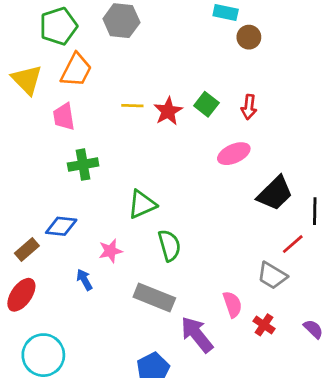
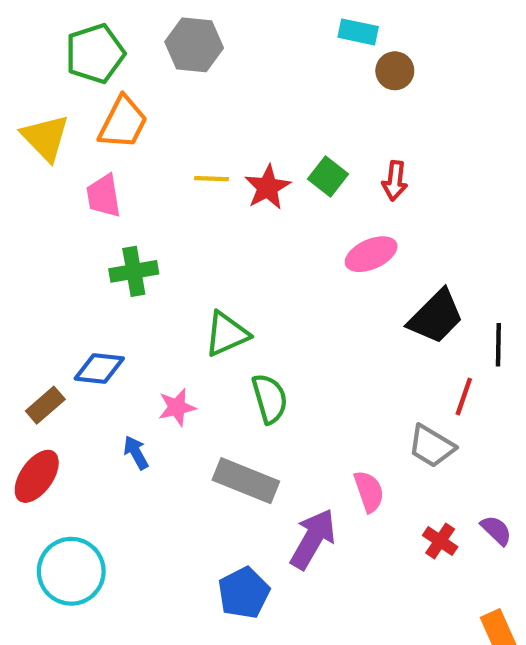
red line: (293, 244) -> (464, 397), turned -30
red cross: (264, 325) -> (440, 541), moved
purple arrow: (197, 335) -> (313, 539), turned 69

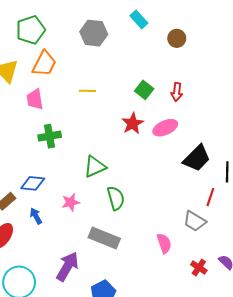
cyan rectangle: (358, 32) -> (139, 19), moved, turned 36
gray hexagon: (194, 45) -> (94, 33), moved
red star: (268, 187) -> (133, 123), moved
blue arrow: (136, 453) -> (36, 216), moved
purple arrow: (313, 539) -> (67, 266), moved

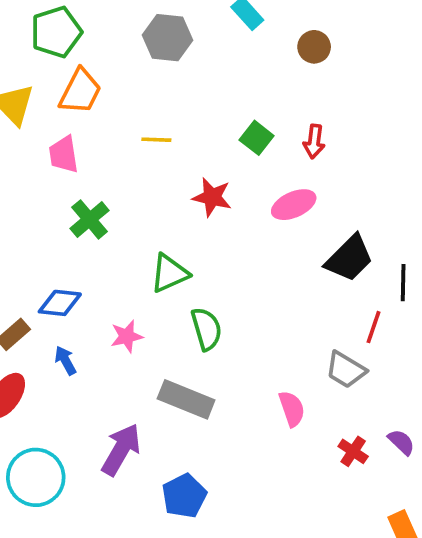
red star: (133, 123) -> (212, 197), moved, turned -30
green cross: (50, 136) -> (90, 219), turned -30

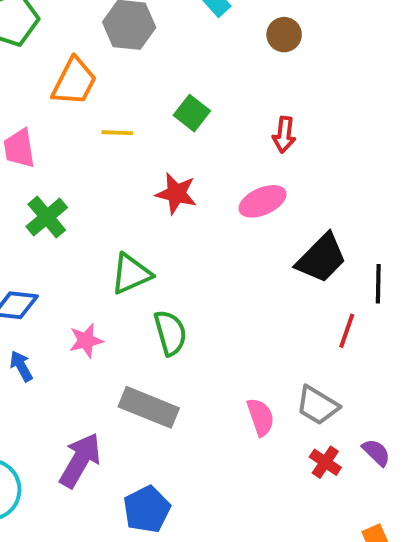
orange trapezoid: (80, 91) -> (74, 82), moved
green square: (257, 138) -> (192, 113), moved
gray trapezoid: (346, 370) -> (317, 405), moved

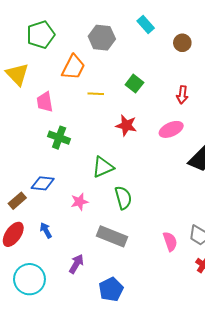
green cross: (47, 217) -> (59, 138), turned -30
blue arrow: (21, 366) -> (46, 230), moved
purple arrow: (80, 460) -> (76, 264), size x0.7

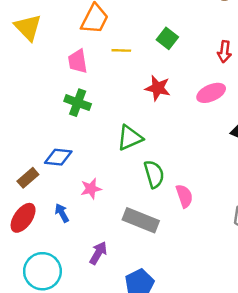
pink trapezoid: (45, 102) -> (78, 61), moved
pink star: (79, 202) -> (91, 189), moved
pink semicircle: (170, 241) -> (184, 196), moved

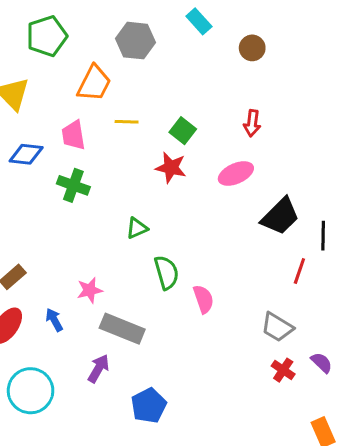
green square: (167, 38) -> (183, 131), moved
green triangle: (130, 138) -> (137, 228), size x0.7
blue diamond: (58, 157) -> (26, 154), moved
gray rectangle: (141, 220) -> (122, 329), moved

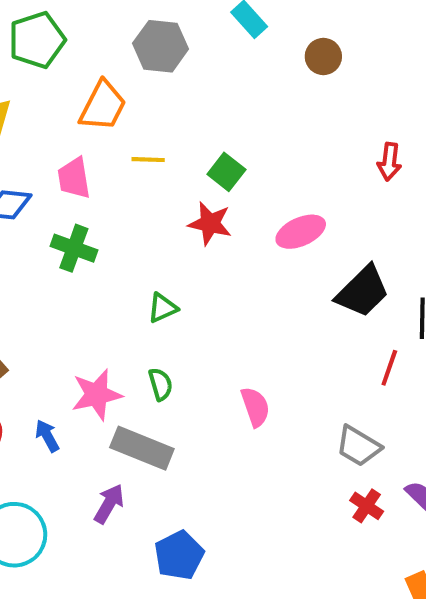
red arrow: (252, 123) -> (389, 162), moved
green semicircle: (166, 272) -> (161, 384), moved, size x0.7
pink star: (90, 290) -> (97, 395), size x1.4

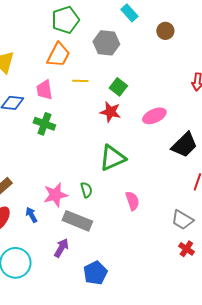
green pentagon: (37, 40) -> (65, 20), moved
gray hexagon: (161, 46) -> (106, 43), moved
green triangle: (163, 308) -> (112, 158), moved, size x1.8

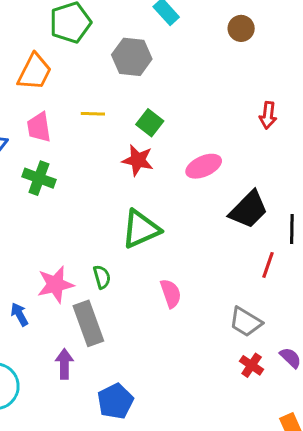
brown circle: (165, 31) -> (241, 28), moved
orange trapezoid: (58, 55) -> (34, 72), moved
gray rectangle: (77, 221) -> (88, 323), turned 48
purple arrow: (61, 248) -> (64, 364), turned -30

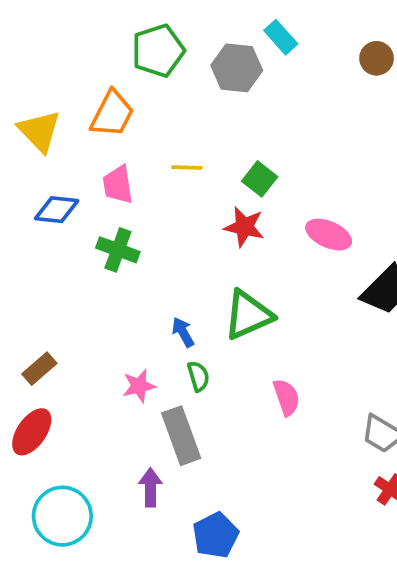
gray hexagon: (132, 57) -> (237, 68), moved
pink ellipse: (204, 166) -> (329, 235), turned 48
pink star: (55, 284) -> (139, 386), size x0.7
blue arrow: (19, 314) -> (183, 332), moved

